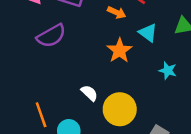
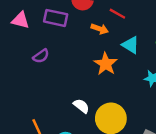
purple semicircle: (51, 36) -> (41, 56), size x0.6

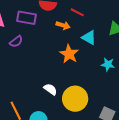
purple semicircle: (41, 56) -> (16, 42), moved

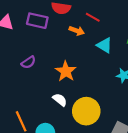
purple semicircle: (16, 42) -> (28, 62), moved
orange star: (69, 54) -> (66, 71), moved

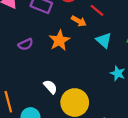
orange star: (66, 71) -> (59, 40), moved

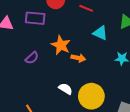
orange arrow: (79, 21) -> (78, 58), moved

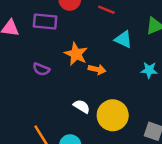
purple semicircle: (32, 58) -> (41, 69), turned 64

